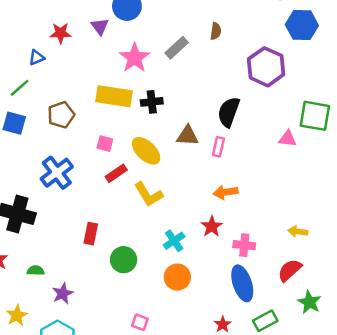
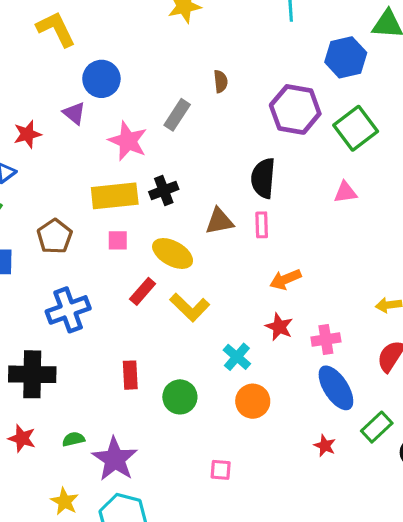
blue hexagon: (302, 25) -> (346, 57), moved
green square: (315, 116) -> (356, 128), moved, turned -32
pink square: (105, 144) -> (118, 240), moved
blue cross: (57, 173) -> (68, 310), turned 32
purple star: (63, 294) -> (115, 459), size x1.6

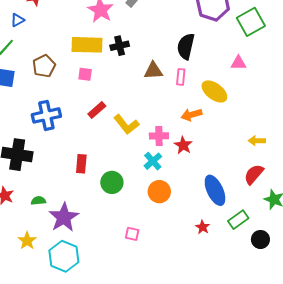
yellow ellipse: (173, 253) -> (214, 91), moved
pink cross: (326, 339) -> (159, 136), moved

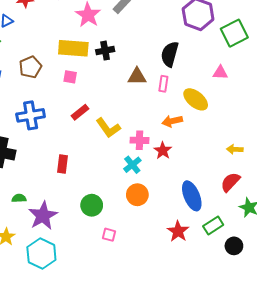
green circle: (112, 182) -> (92, 205), moved
red star: (203, 227) -> (178, 231), size x1.5

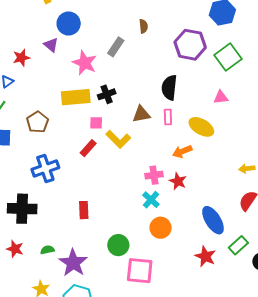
pink square: (70, 77) -> (96, 123), moved
red rectangle: (80, 112) -> (88, 148), moved
yellow L-shape: (108, 128) -> (118, 139), moved
pink square: (109, 235) -> (140, 271), size x2.0

